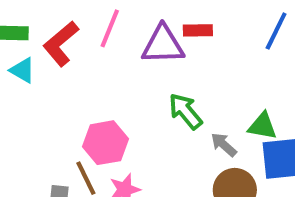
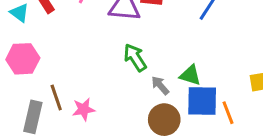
pink hexagon: (105, 143) -> (23, 59), moved

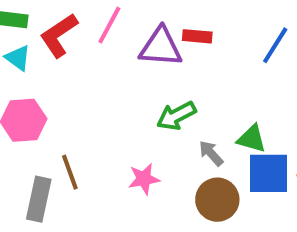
green arrow: (135, 57) -> (176, 116), turned -84
pink star: (84, 109) -> (144, 179), moved

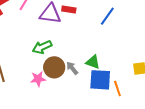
green arrow: (176, 116) -> (42, 47), moved
brown circle: (217, 200) -> (54, 67), moved

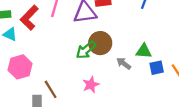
brown circle: (54, 67) -> (100, 43), moved
blue square: (100, 80) -> (157, 68), size x0.6

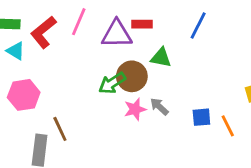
green triangle: (144, 51) -> (161, 58), moved
pink star: (91, 85) -> (135, 109), moved

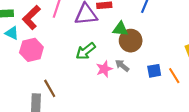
brown circle: (132, 76) -> (131, 41), moved
pink hexagon: (24, 95) -> (31, 50), moved

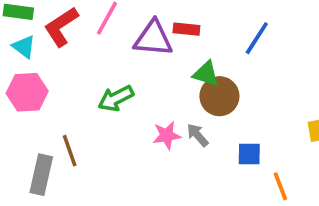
pink hexagon: (31, 50) -> (27, 92), moved
green arrow: (86, 51) -> (116, 98), moved
orange line: (174, 76) -> (280, 186), moved

